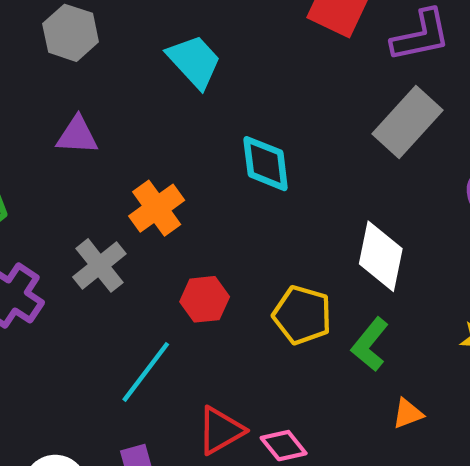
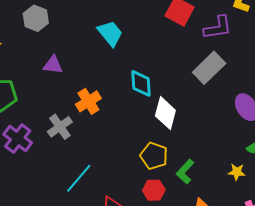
gray hexagon: (71, 33) -> (36, 18), moved
white diamond: (381, 256) -> (165, 113), moved
red hexagon: (205, 299) -> (154, 190), moved

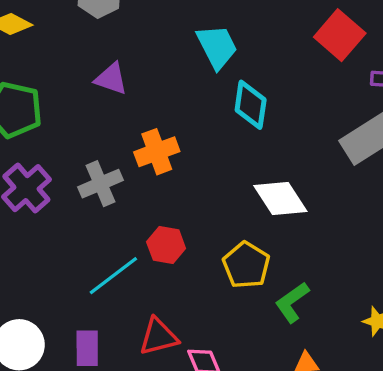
cyan diamond: (141, 83) -> (251, 105), moved
white diamond: (165, 113) -> (280, 198), turned -60
red hexagon: (154, 190) -> (166, 245), moved

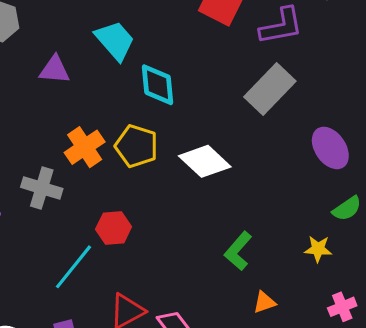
purple triangle: (111, 79) -> (55, 70), moved
gray cross: (101, 184) -> (42, 188), turned -36
yellow pentagon: (246, 265) -> (136, 146), moved

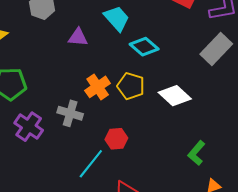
cyan diamond: (157, 85) -> (144, 47), turned -44

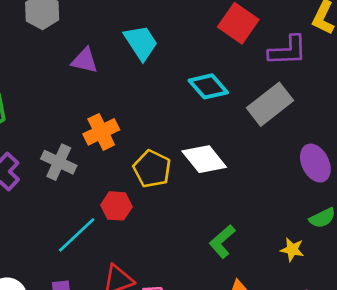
cyan diamond: (144, 47) -> (208, 86), moved
yellow pentagon: (131, 86) -> (152, 169), moved

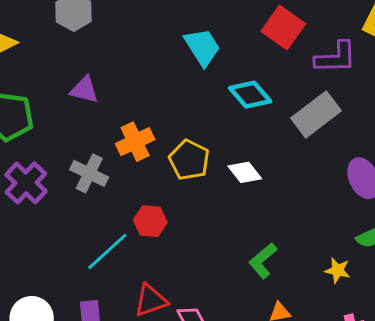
cyan trapezoid: (141, 43) -> (202, 47), moved
purple triangle: (85, 61) -> (84, 90), moved
white diamond: (204, 159) -> (245, 172), size x0.7
yellow pentagon: (152, 169) -> (189, 160), moved

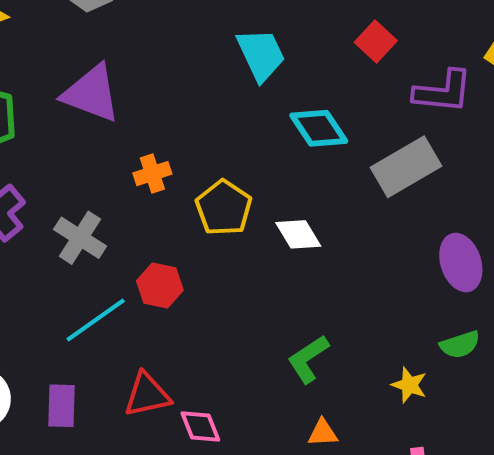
red square: (283, 27) -> (376, 41), size x0.7
purple triangle: (84, 90) -> (91, 93), size x1.5
orange cross: (135, 142) -> (152, 174), size x0.7
gray cross: (89, 173) -> (80, 238), moved

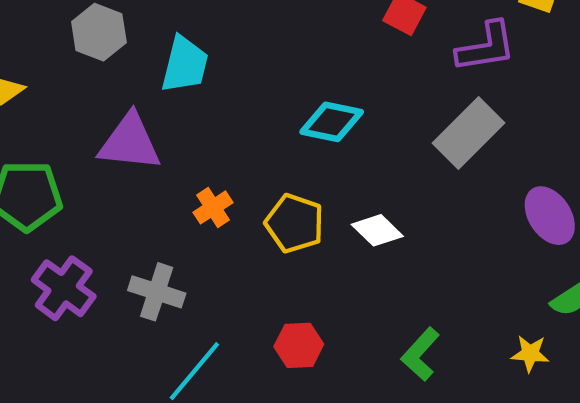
cyan trapezoid: (261, 55) -> (185, 65), moved, turned 54
cyan diamond: (319, 128) -> (332, 122), moved, turned -30
red hexagon: (160, 286) -> (299, 345), moved

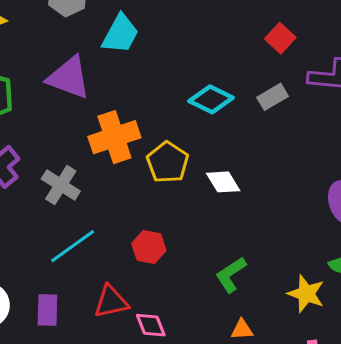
gray rectangle: (469, 133) -> (273, 97), moved, size x0.6
orange cross: (213, 207) -> (114, 137), size x1.8
yellow star: (530, 354) -> (306, 294), size x1.4

